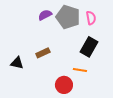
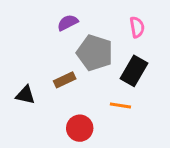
gray pentagon: (68, 17) -> (95, 53), moved
red circle: (64, 85) -> (80, 128), moved

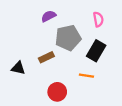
gray pentagon: (95, 53) -> (68, 38), turned -30

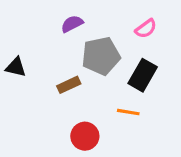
pink semicircle: (98, 19) -> (146, 29), turned 64
black triangle: (18, 68) -> (16, 67), moved

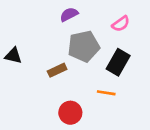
purple semicircle: (72, 24) -> (69, 14), moved

